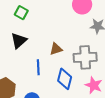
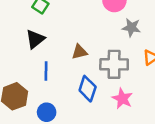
blue line: (38, 67) -> (46, 71), moved

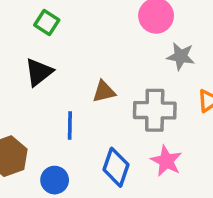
blue line: (46, 71) -> (70, 126), moved
blue diamond: (88, 89) -> (116, 167), moved

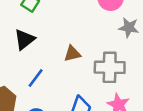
blue line: (70, 126) -> (36, 78), moved, turned 36

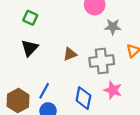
blue line: (36, 78) -> (44, 91), moved

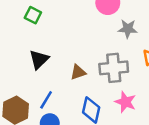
black triangle: (30, 48) -> (39, 59), moved
brown triangle: (70, 54) -> (78, 72), moved

